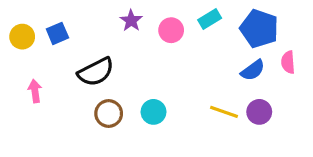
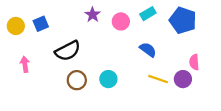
pink semicircle: (288, 62) -> (194, 62), moved
blue semicircle: (253, 70) -> (148, 50), moved, turned -108

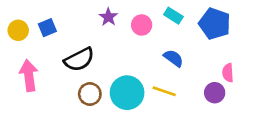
cyan rectangle: (148, 14) -> (173, 16), turned 63
pink arrow: (25, 64) -> (29, 75), size x1.6
cyan circle: (108, 79) -> (127, 93), size x1.6
yellow line: (158, 79) -> (164, 91), moved

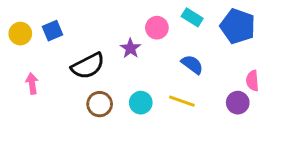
purple star: (108, 17) -> (130, 48), moved
pink arrow: (29, 75) -> (32, 84), size x0.6
cyan circle: (127, 93) -> (141, 103), size x0.6

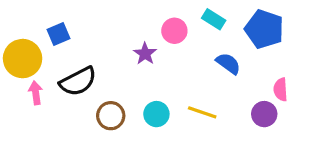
yellow circle: (20, 34) -> (23, 59), moved, size x1.5
blue semicircle: (192, 64) -> (228, 63), moved
black semicircle: (88, 66) -> (78, 81), moved

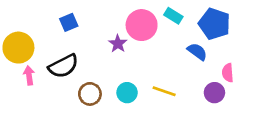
pink circle: (174, 31) -> (142, 25), size x1.5
blue square: (58, 34) -> (69, 22), moved
blue semicircle: (228, 63) -> (197, 52), moved

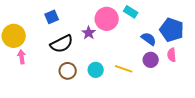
blue pentagon: (214, 24) -> (172, 30), moved
black semicircle: (63, 66) -> (62, 44), moved
purple circle: (214, 93) -> (151, 60), moved

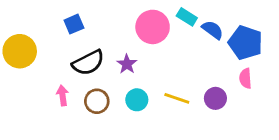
purple star: (89, 33) -> (127, 64), moved
blue semicircle: (149, 39) -> (213, 30), moved
pink arrow: (22, 57) -> (63, 96), moved
purple circle: (151, 60) -> (215, 98), moved

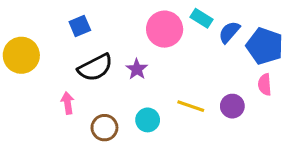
blue semicircle: (213, 30) -> (229, 32), turned -85
cyan circle: (137, 100) -> (148, 120), moved
brown circle: (97, 101) -> (104, 128), moved

